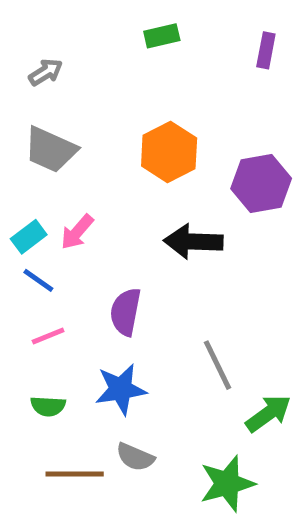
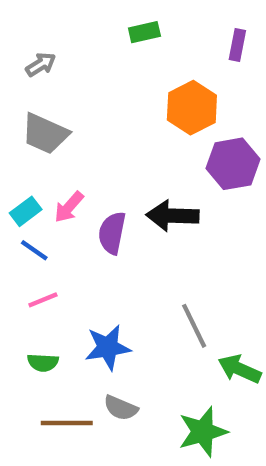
orange hexagon: (169, 152) -> (192, 108), moved
purple semicircle: (126, 312) -> (112, 233), moved
green arrow: (268, 413) -> (239, 369), turned -120

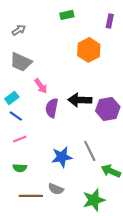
purple hexagon: (233, 164) -> (108, 109), moved
pink arrow: (69, 207) -> (41, 86), moved, turned -77
blue star: (108, 347) -> (62, 157), moved

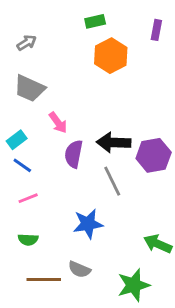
orange hexagon: (89, 50) -> (111, 56), moved
gray line: (90, 151) -> (112, 181), moved

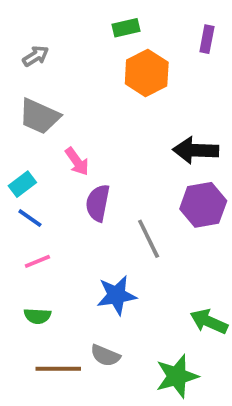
black arrow: (114, 143) -> (196, 150), moved

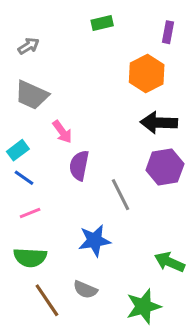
orange hexagon: (147, 73) -> (147, 74), moved
green semicircle: (37, 316) -> (30, 257), size x1.5
brown line: (58, 369) -> (47, 300), turned 56

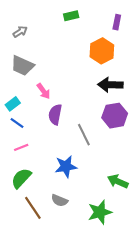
green semicircle: (30, 257) -> (21, 178), turned 130

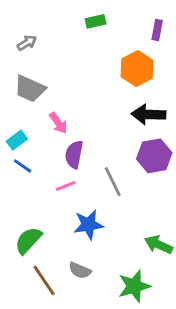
pink line: (21, 147) -> (66, 186), moved

